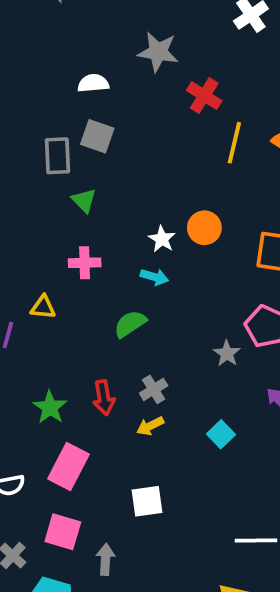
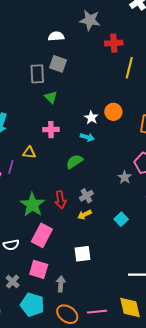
red cross: (204, 96) -> (114, 43), turned -36
green star: (50, 407) -> (32, 205), size x1.4

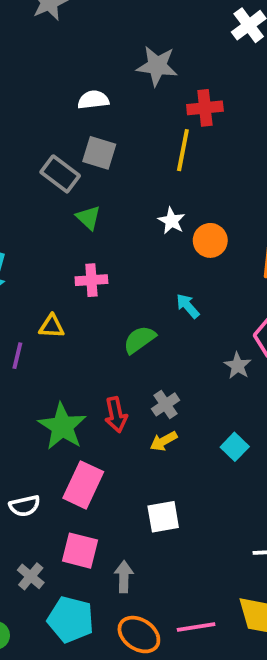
yellow line: (129, 68) -> (183, 150), moved
gray rectangle: (37, 74) -> (60, 174), turned -48
white star: (91, 118) -> (172, 221), moved
cyan arrow: (87, 137) -> (188, 306), moved, turned -144

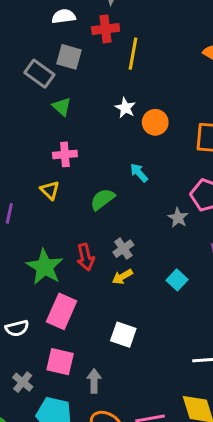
red cross: (205, 108) -> (106, 29), moved
yellow triangle: (52, 326) -> (50, 190), moved, turned 42
white square: (163, 517) -> (123, 335), turned 30

